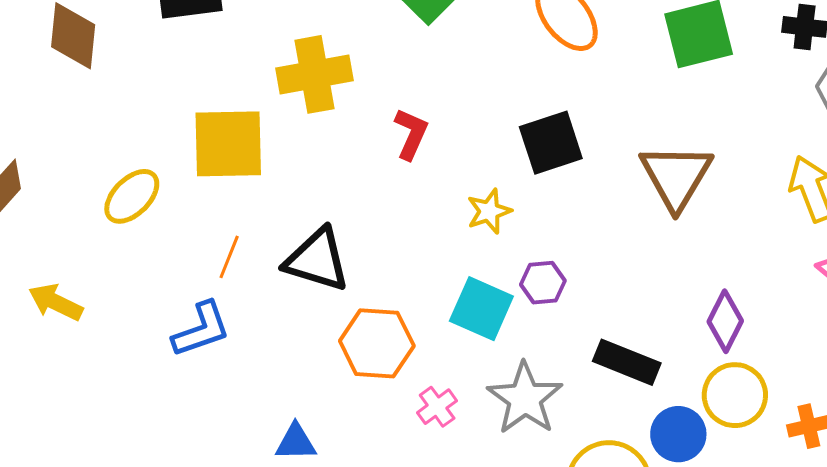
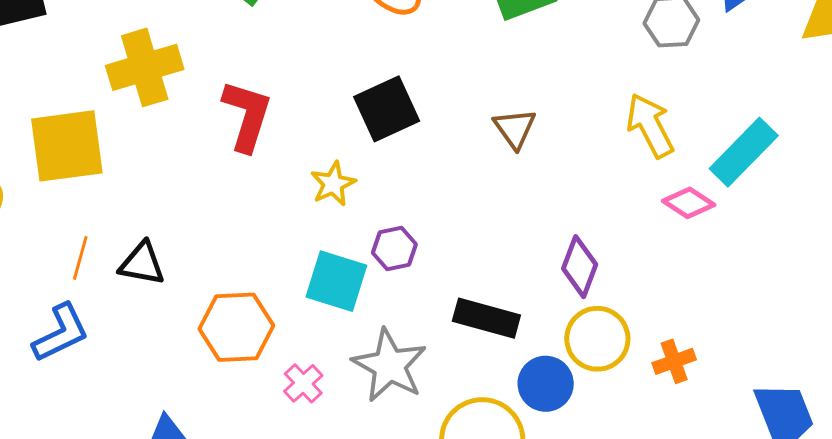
red L-shape: (411, 134) -> (247, 116), size x1.4
brown triangle: (676, 177) -> (515, 128), size x0.6
black triangle: (317, 260) -> (142, 264), moved, size x0.7

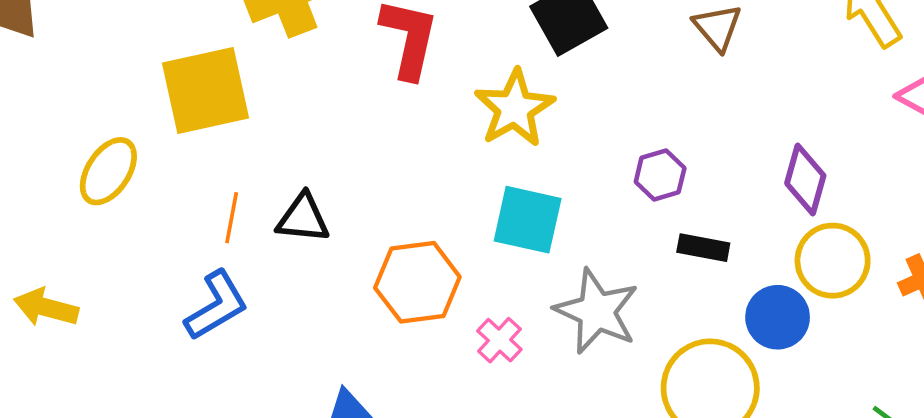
yellow star: (333, 184) -> (514, 108), size x1.5
purple hexagon: (394, 249) -> (660, 175), moved
black rectangle: (486, 318) -> (703, 248), size x0.7

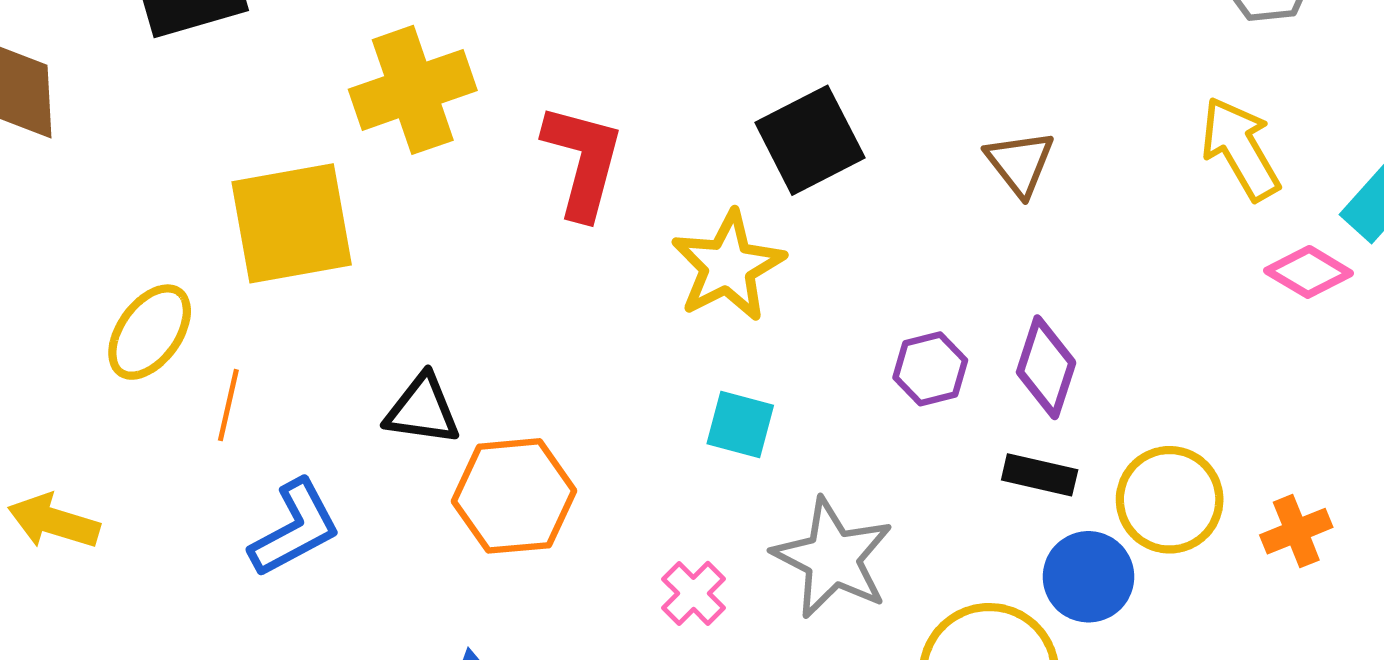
purple diamond: (805, 180) -> (1046, 367), moved
orange line: (232, 218) -> (228, 405), moved
cyan square: (528, 220) -> (740, 425), size x0.7
black rectangle: (703, 248) -> (1040, 475), moved
orange hexagon: (417, 282) -> (514, 496), moved

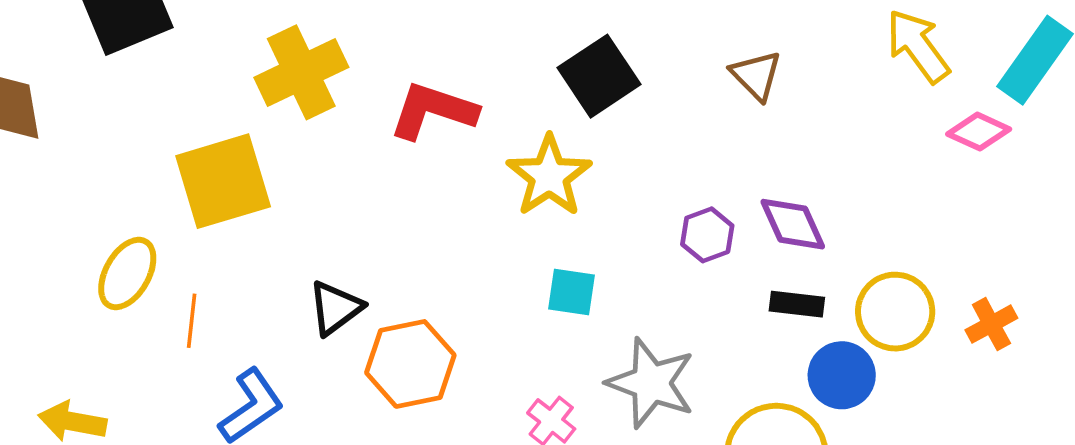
red L-shape: (583, 161) -> (433, 111), turned -80
purple diamond: (1046, 367) -> (793, 224), turned -36
black triangle: (422, 410) -> (335, 308), turned -38

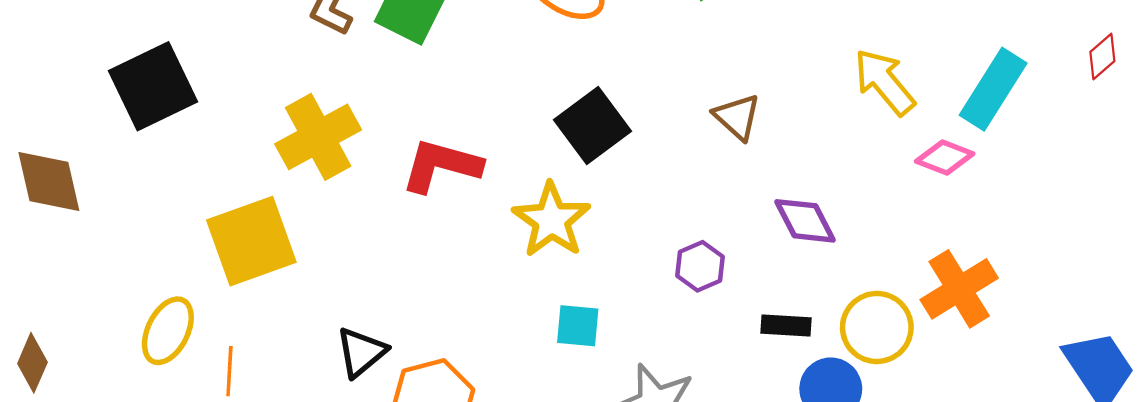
purple diamond: (793, 224) -> (805, 221), moved
orange cross: (991, 324) -> (959, 289), moved, size x1.6

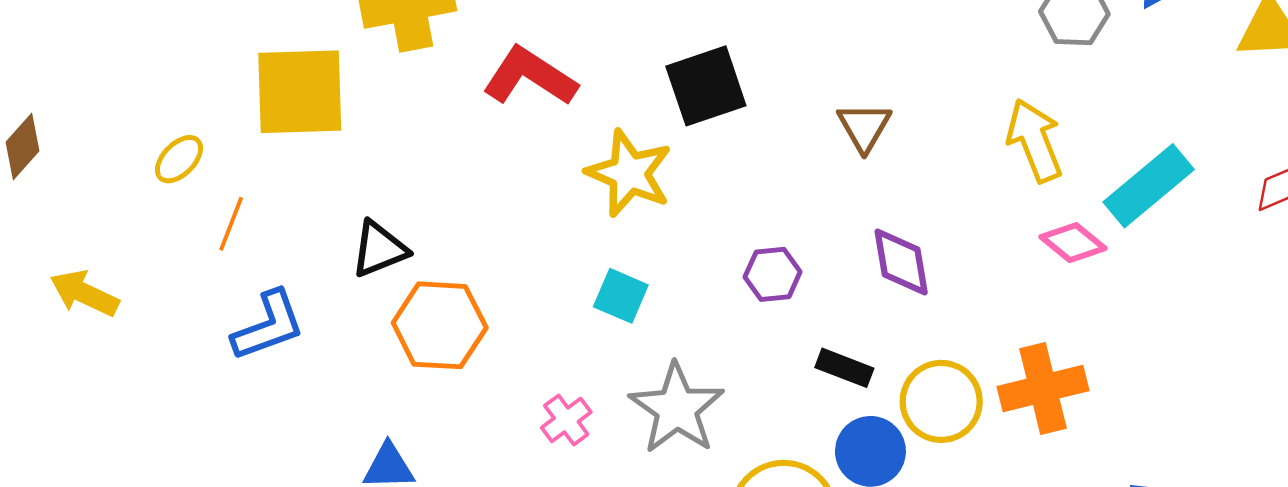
yellow star: (551, 220) -> (629, 173), turned -30
yellow ellipse: (168, 331) -> (179, 159), size x0.7

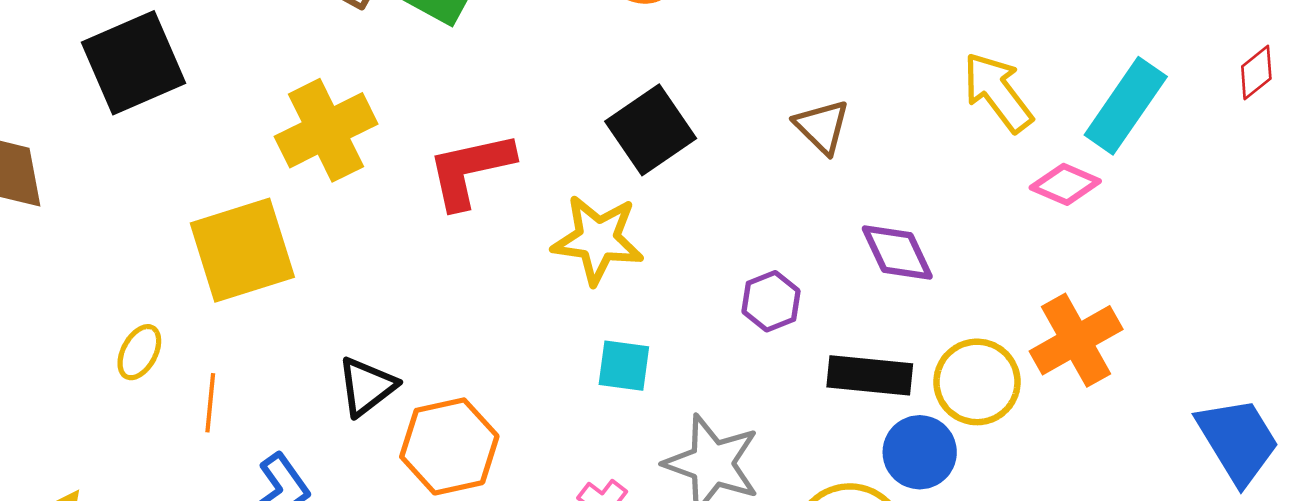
red L-shape: (530, 77) -> (470, 170), turned -30
black rectangle: (844, 368) -> (870, 375), size x1.4

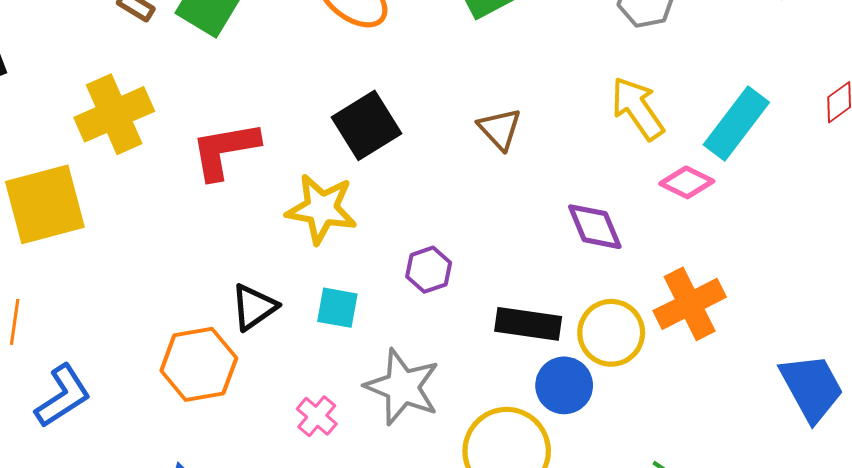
purple diamond: (897, 252) -> (595, 227), moved
purple hexagon: (771, 301) -> (429, 270), moved
black triangle: (367, 387) -> (254, 307), moved

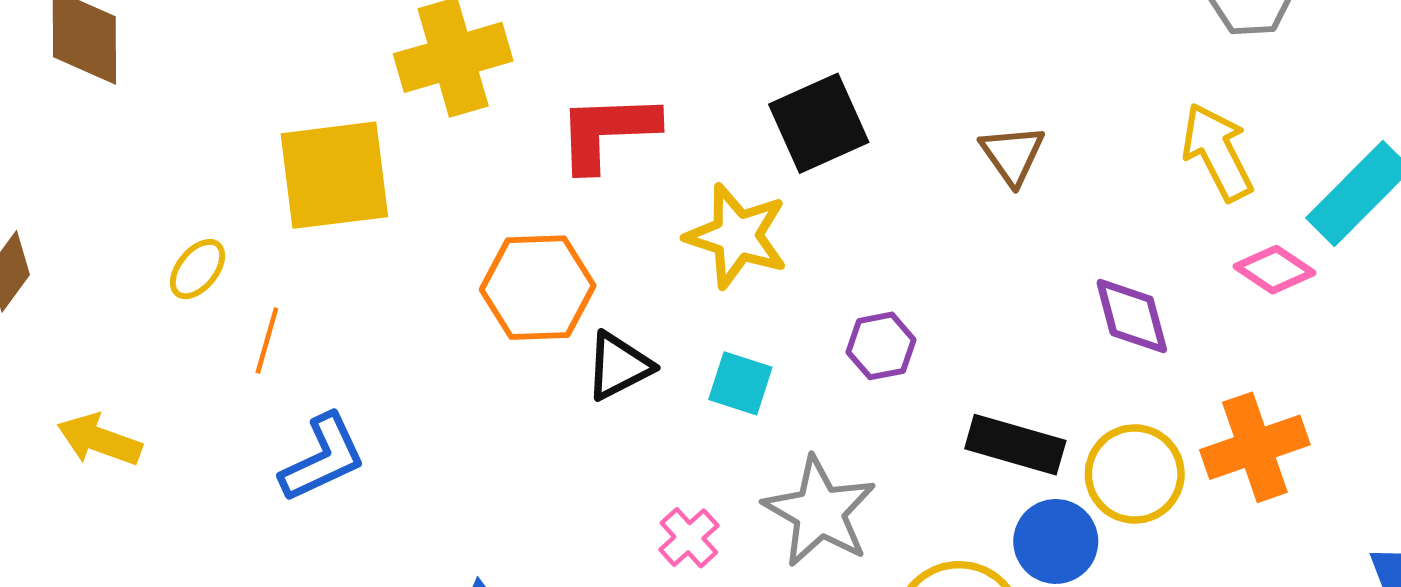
orange hexagon: (199, 364) -> (538, 288), moved

